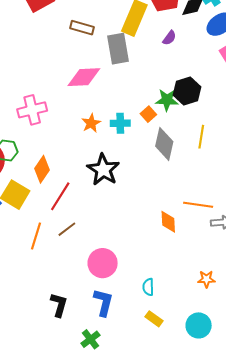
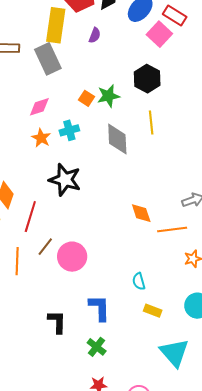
pink diamond: (84, 77) -> (39, 107), moved, size x0.7
black hexagon: (187, 91) -> (147, 79), moved
orange square: (148, 114) -> (87, 98), moved
orange line: (198, 205) -> (172, 230), moved
pink circle: (103, 263) -> (72, 257), moved

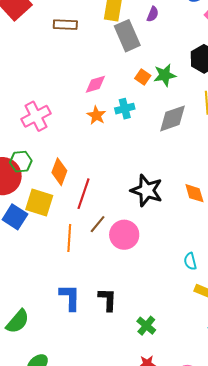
gray rectangle: (48, 59) -> (127, 36), moved
gray diamond: (117, 139) -> (172, 118), turned 72
black star: (65, 180) -> (147, 190), moved
blue L-shape: (99, 308) -> (70, 297), moved

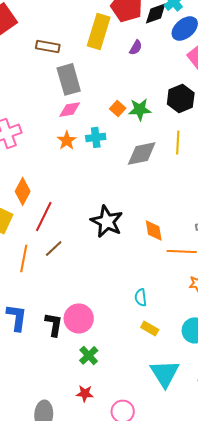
gray rectangle: (127, 36) -> (69, 79), moved
pink circle: (124, 235) -> (79, 318), moved

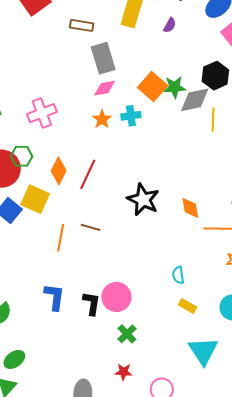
orange square: (118, 108) -> (153, 86), size x1.8
gray diamond: (142, 153) -> (195, 100), moved
red line: (44, 216) -> (88, 174), moved
brown line: (54, 248) -> (91, 227), turned 60

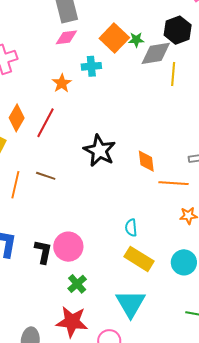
green star: (175, 87) -> (136, 40), size x0.7
orange star: (102, 119) -> (62, 83), moved
yellow rectangle: (188, 306) -> (139, 259), size x1.6
cyan triangle: (203, 351) -> (130, 304), moved
red star: (124, 372) -> (72, 322), size x1.8

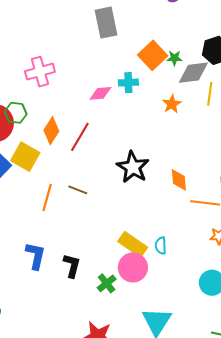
pink diamond: (66, 37) -> (100, 93), moved
orange star: (62, 83) -> (172, 104), moved
pink circle: (68, 247) -> (133, 267), moved
yellow rectangle: (139, 259) -> (133, 244), moved
green cross: (77, 284) -> (107, 283), moved

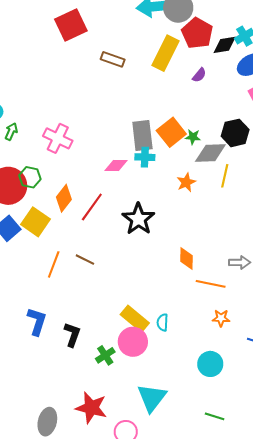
gray rectangle: (106, 23) -> (142, 135), moved
pink cross: (40, 72) -> (58, 138), turned 36
black star: (133, 167) -> (138, 219), moved

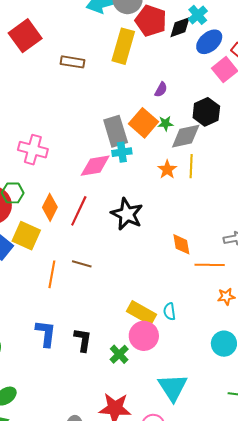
purple semicircle: (199, 75) -> (161, 90), moved
pink diamond: (116, 165) -> (95, 166), size x1.4
yellow line: (225, 176) -> (191, 166), moved

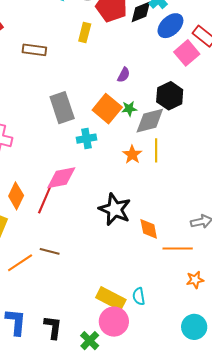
yellow rectangle: (123, 46) -> (85, 33), size x0.6
gray rectangle: (116, 131) -> (62, 108), moved
pink diamond: (95, 166) -> (61, 178), moved
black star: (127, 214) -> (115, 209), moved
orange line: (52, 274) -> (20, 263), turned 48

